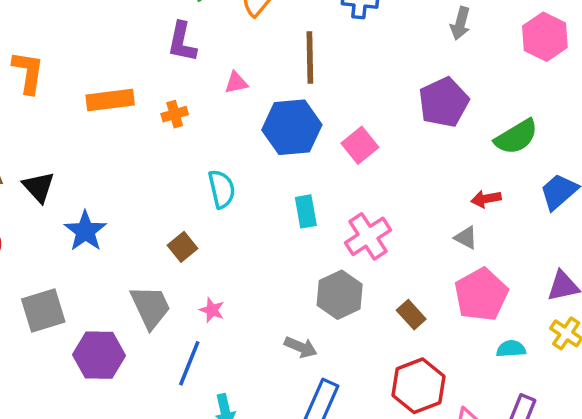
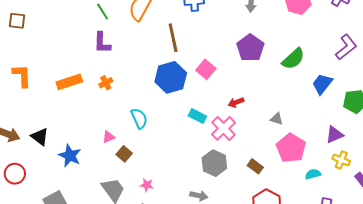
pink triangle: (236, 83) -> (109, 137), moved
pink square: (360, 145) -> (206, 69), moved
red arrow: (486, 199) -> (236, 102), moved
cyan rectangle: (306, 211) -> (197, 116), moved, turned -42

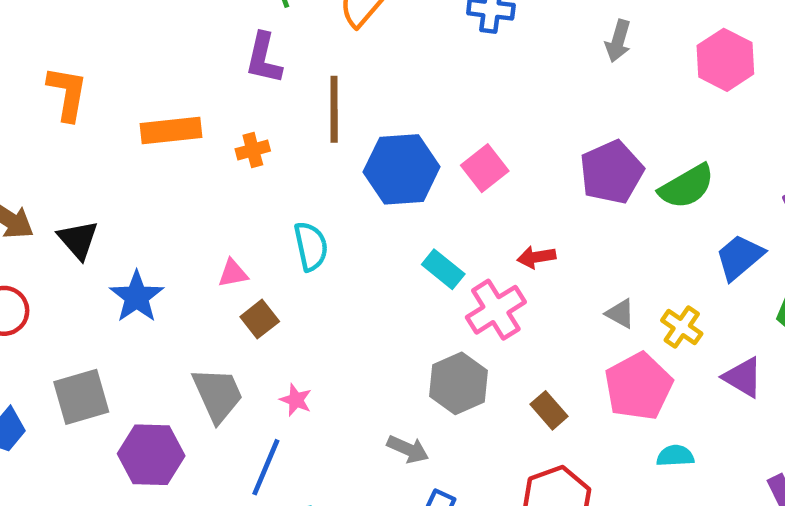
brown line: (173, 38) -> (334, 109), moved
purple pentagon: (250, 48) -> (611, 172), moved
purple triangle: (335, 135) -> (743, 377), turned 42
yellow cross: (341, 160) -> (682, 327), moved

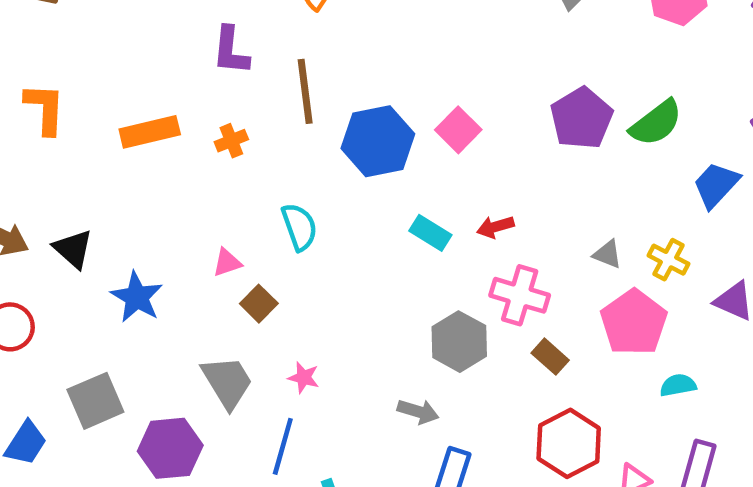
red arrow: (536, 257) -> (495, 227), moved
pink cross: (496, 310) -> (520, 295), moved, turned -34

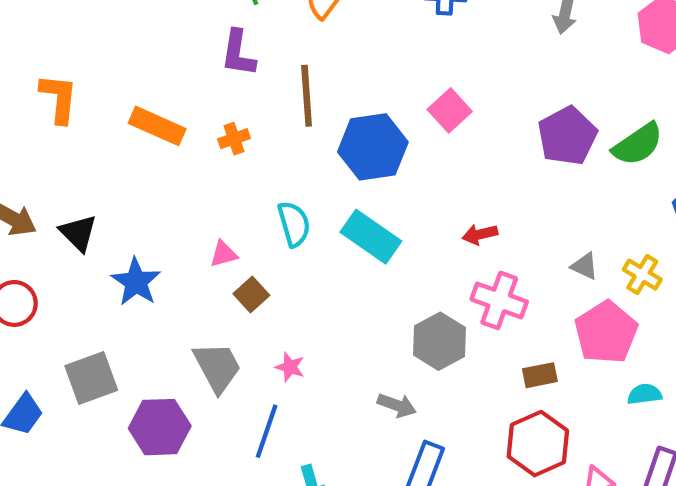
pink square: (458, 130) -> (450, 110), moved
orange rectangle: (150, 132) -> (157, 126), turned 34
cyan rectangle: (430, 233) -> (371, 237), moved, size x1.5
brown rectangle: (550, 357) -> (540, 375), moved, turned -56

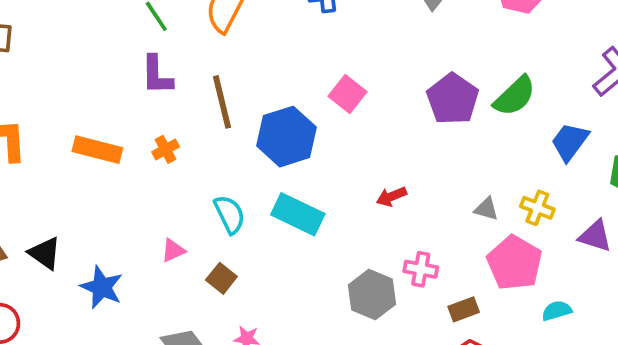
brown square: (251, 295) -> (221, 278), moved
pink cross: (499, 300) -> (421, 269), moved, size x0.7

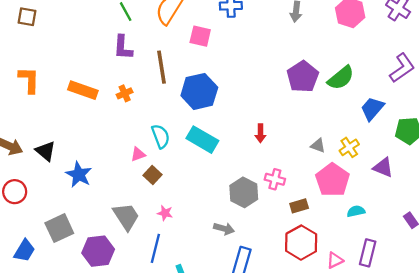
pink square: (348, 94) -> (200, 36), moved, turned -30
red arrow: (391, 196) -> (260, 133), turned -72
yellow cross: (537, 208) -> (349, 147), turned 30
pink triangle: (173, 250) -> (138, 154), moved

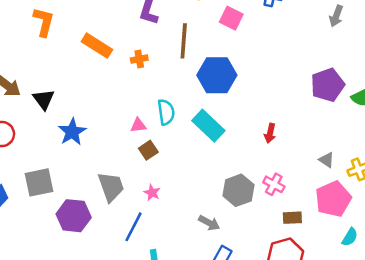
cyan semicircle: (356, 211) -> (350, 237), turned 120

